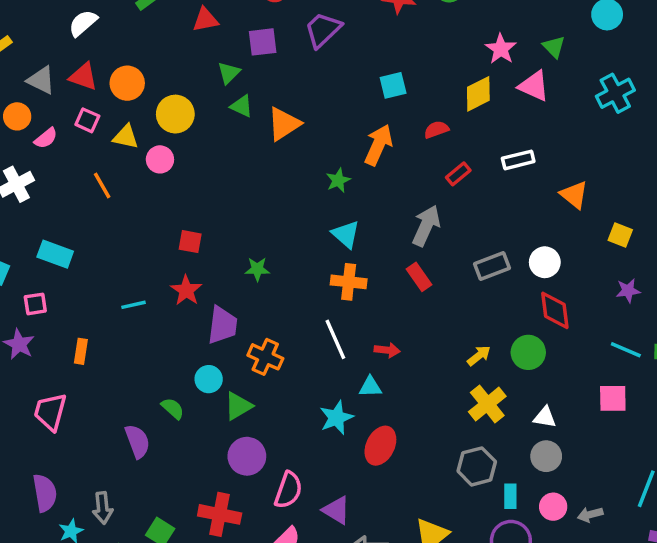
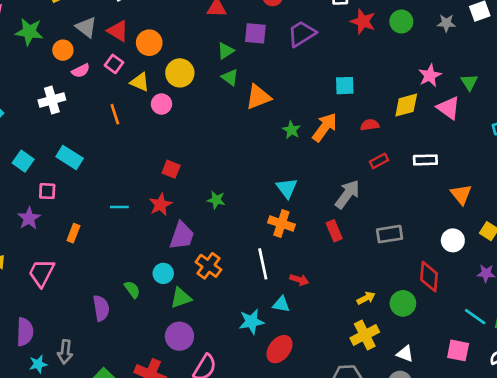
green star: (338, 180) -> (292, 130), moved, turned -30
white circle: (545, 262) -> (453, 240), moved

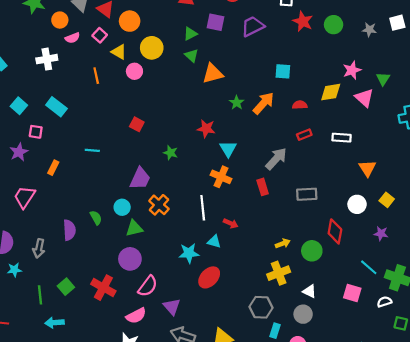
red star: (160, 205) -> (206, 129), moved, turned 30
gray arrow: (65, 352) -> (39, 248), moved

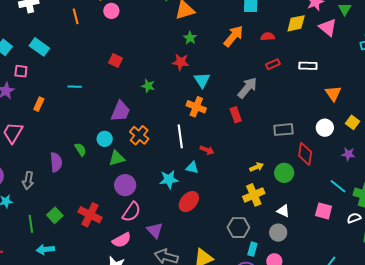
green star: (237, 103) -> (190, 38), moved
gray rectangle: (307, 194) -> (283, 130), moved
purple circle: (130, 259) -> (125, 185), moved

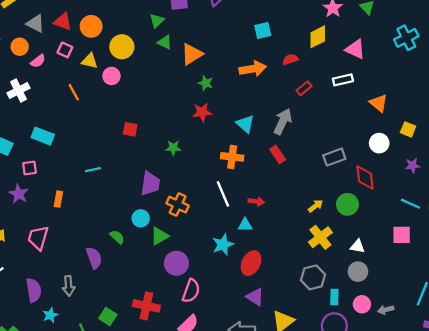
pink triangle: (328, 27) -> (355, 49), moved
orange arrow: (233, 36) -> (253, 69), turned 55
cyan triangle: (202, 80) -> (245, 124), moved
purple triangle: (155, 230) -> (255, 297), moved

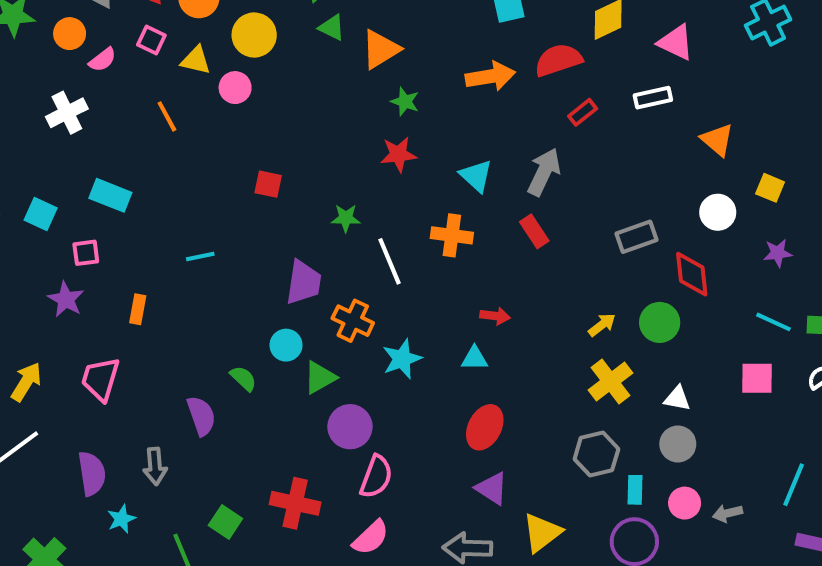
red semicircle: (290, 59) -> (558, 60), size x1.6
white line: (223, 194) -> (389, 261), moved
cyan star: (223, 245) -> (402, 359), moved

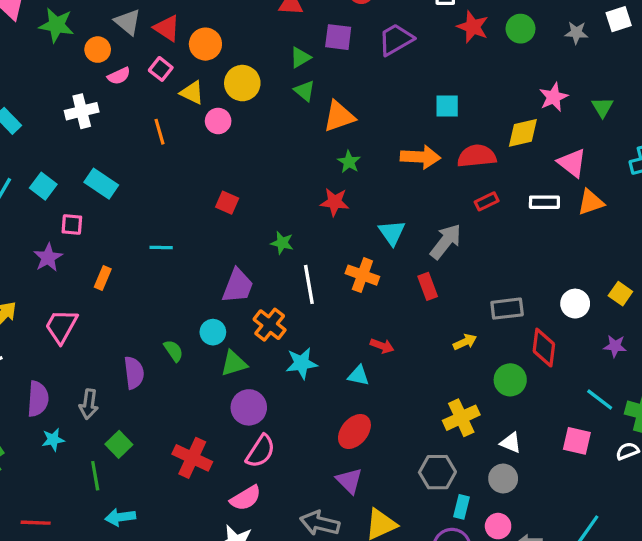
orange triangle: (717, 140) -> (591, 202), moved, turned 48
yellow arrow: (602, 325) -> (465, 342), moved
green square: (225, 522) -> (119, 444), moved

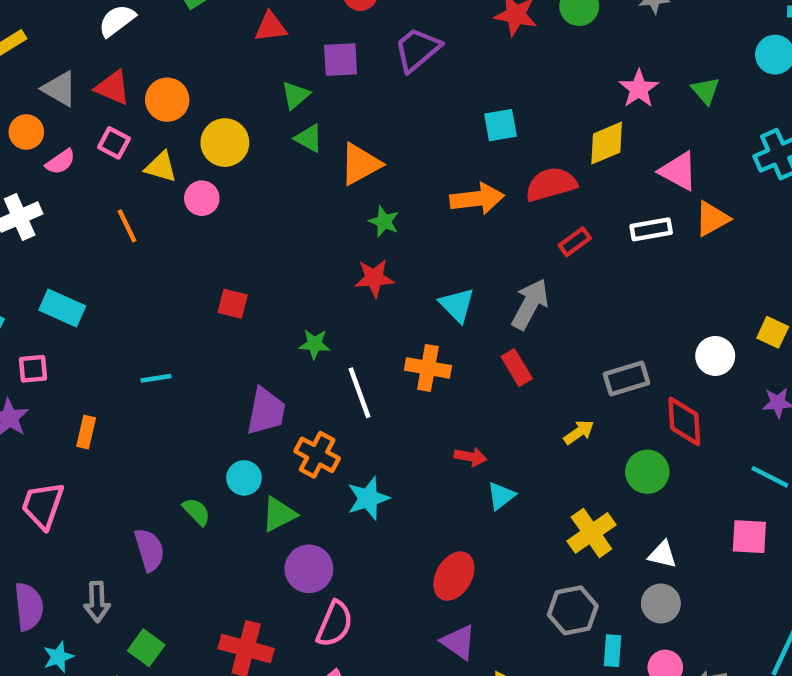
cyan triangle: (358, 376) -> (501, 496), moved, turned -40

